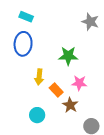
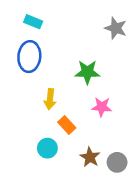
orange rectangle: (56, 90) -> (67, 125), moved
brown star: (70, 105) -> (90, 157), moved

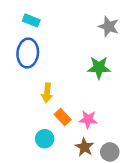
green star: (87, 72) -> (99, 68), moved
pink star: (102, 107) -> (88, 119), moved

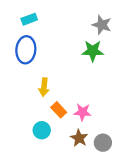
cyan rectangle: (31, 20) -> (29, 19), turned -42
green star: (99, 68) -> (93, 51), moved

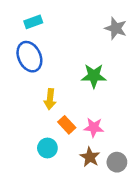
blue ellipse: (26, 50) -> (29, 57), turned -30
green star: (93, 51) -> (94, 76), moved

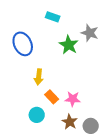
cyan rectangle: (33, 22) -> (53, 17), moved, turned 40
gray star: (116, 28) -> (90, 33), moved
green star: (94, 76) -> (69, 45), moved, turned 30

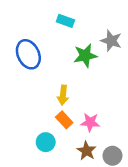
green star: (69, 45) -> (85, 56), turned 30
yellow arrow: (39, 77) -> (63, 95), moved

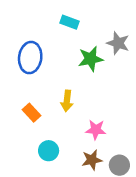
blue ellipse: (28, 54) -> (30, 58), turned 32
orange rectangle: (64, 120) -> (31, 113), moved
brown star: (86, 151) -> (92, 160), turned 30

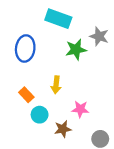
cyan rectangle: (70, 22) -> (58, 19), size x1.6
cyan circle: (49, 151) -> (40, 115), moved
brown star: (92, 160) -> (63, 129), moved

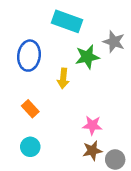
yellow arrow: (56, 85) -> (63, 78), moved
cyan circle: (40, 115) -> (30, 147), moved
brown star: (63, 129) -> (92, 151), moved

